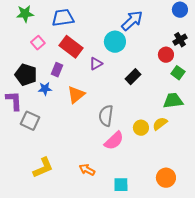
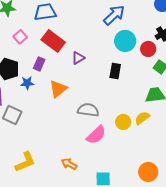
cyan circle: (115, 42) -> (125, 41), moved
black rectangle: (133, 77) -> (115, 71), turned -35
gray semicircle: (106, 116) -> (88, 110), turned 90

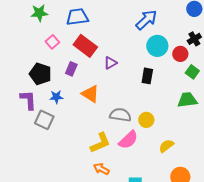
blue star: (27, 83) -> (56, 97), moved
orange triangle: (58, 89) -> (90, 94), turned -48
yellow semicircle: (142, 118) -> (166, 146), moved
yellow circle: (123, 122) -> (146, 120), moved
yellow L-shape: (25, 162) -> (100, 143), moved

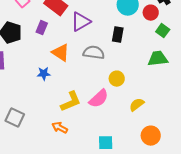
purple triangle: (110, 63) -> (81, 22), size x1.5
blue star: (56, 97) -> (44, 74), moved
gray semicircle: (120, 115) -> (94, 53), moved
gray square: (44, 120) -> (15, 118), moved
orange arrow: (101, 169) -> (60, 128), moved

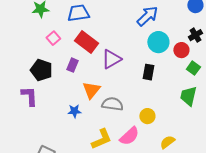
orange triangle: (61, 53) -> (91, 90), turned 36
gray semicircle: (94, 53) -> (112, 104), moved
green trapezoid: (158, 59) -> (188, 96), turned -70

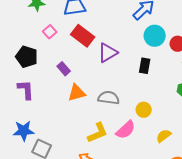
purple rectangle: (72, 65) -> (64, 69), moved, turned -64
black pentagon: (41, 70) -> (27, 57), moved
orange triangle: (91, 90) -> (77, 93), moved, turned 36
blue star: (74, 111) -> (24, 131), moved, size x1.5

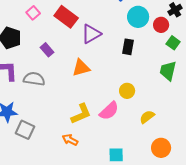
orange triangle: (77, 93) -> (81, 68), moved
gray semicircle: (109, 98) -> (34, 79), moved

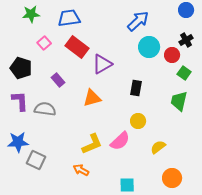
black rectangle: (128, 47) -> (136, 88), moved

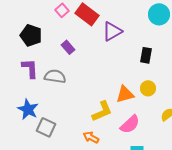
pink square: (44, 43) -> (62, 10), moved
orange triangle: (92, 98) -> (125, 94), moved
pink semicircle: (120, 141) -> (130, 124), moved
blue star: (18, 142) -> (28, 109), turned 30

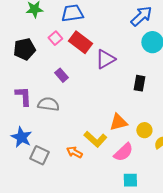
black pentagon: (31, 35) -> (24, 49), moved, turned -30
yellow circle: (148, 88) -> (144, 130), moved
yellow L-shape: (102, 111) -> (95, 139), turned 65
orange arrow: (91, 137) -> (74, 152), moved

